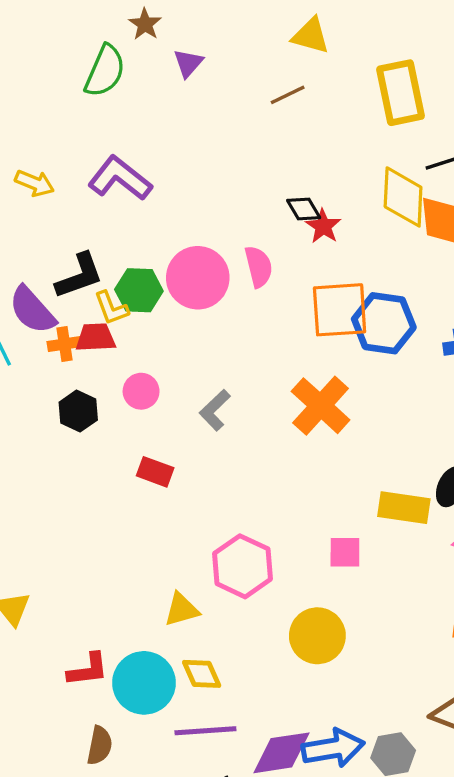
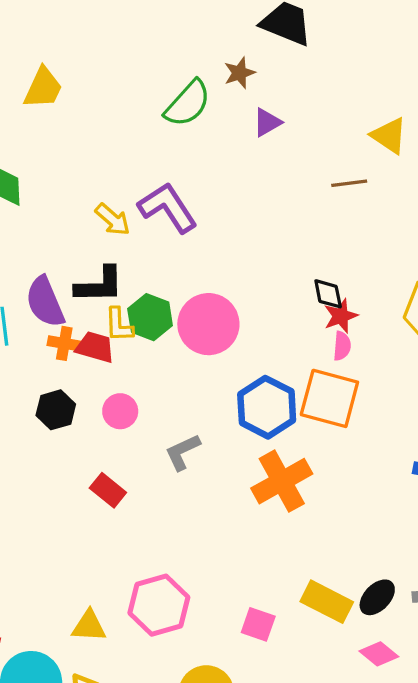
yellow arrow: (35, 183) -> (113, 219), moved
pink semicircle: (259, 267) -> (342, 346), moved, size x0.7
blue hexagon: (384, 323) -> (267, 407), moved

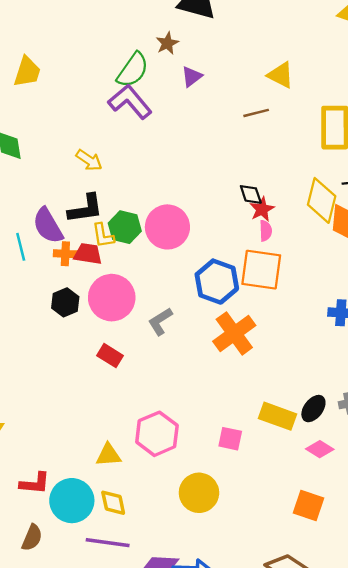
purple L-shape: (168, 208) -> (130, 102), moved
pink circle: (120, 411) -> (112, 298), size x1.8

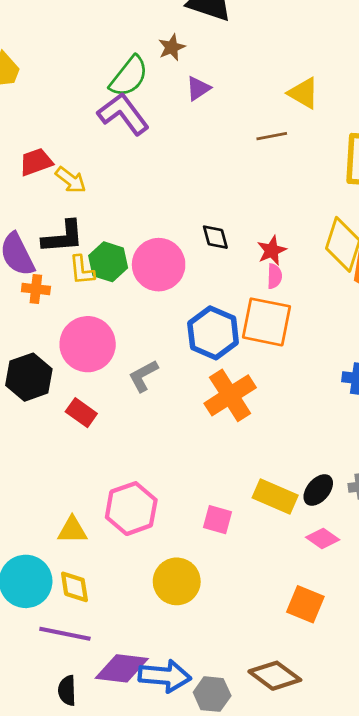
black diamond: (251, 194) -> (215, 237), moved
red trapezoid: (88, 254) -> (36, 162), moved, turned -32
black hexagon: (65, 302) -> (29, 377), moved, size x1.4

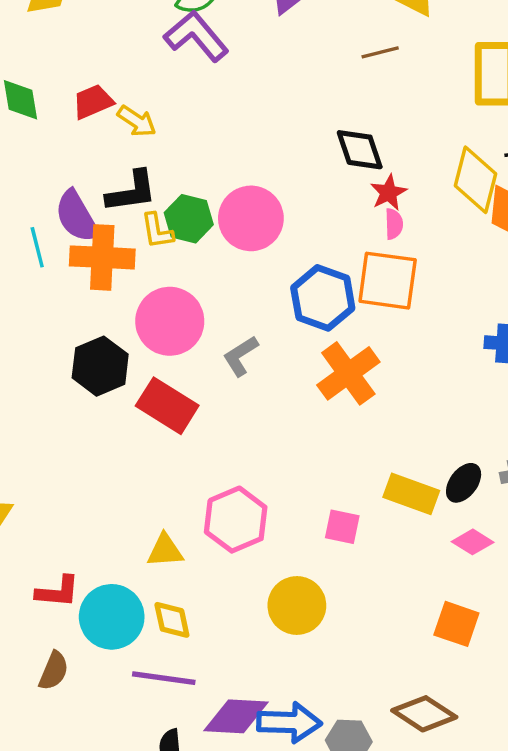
black diamond: (215, 237) -> (360, 150), moved, size x1.4
orange cross: (36, 289) -> (102, 257), size x1.8
red rectangle: (81, 413) -> (167, 406), size x1.6

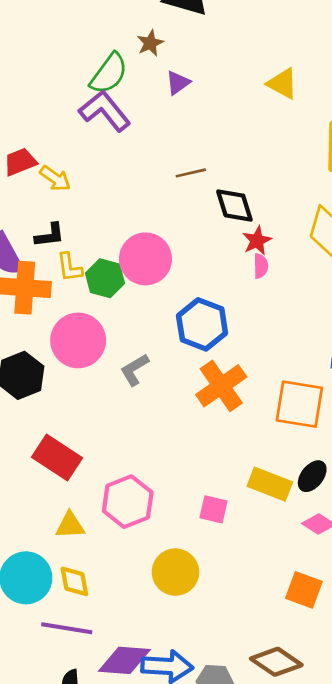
brown line: (380, 52) -> (191, 173), moved
black L-shape: (131, 192) -> (50, 235), size x0.7
green hexagon: (189, 219) -> (105, 278), moved
orange square: (388, 281) -> (299, 404), moved
red rectangle: (167, 406) -> (57, 457), moved

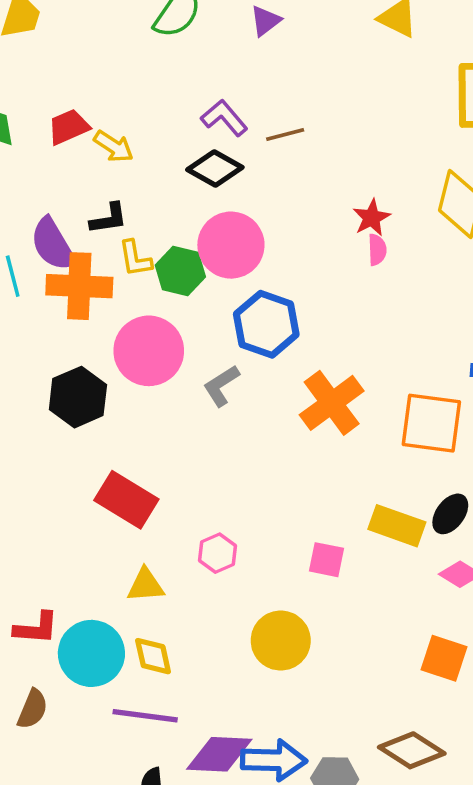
purple L-shape: (105, 111) -> (224, 118), moved, size x0.7
black diamond: (234, 205) -> (215, 169), moved, turned -42
blue hexagon: (202, 324) -> (266, 324), moved
pink hexagon: (128, 502) -> (218, 553), size x0.6

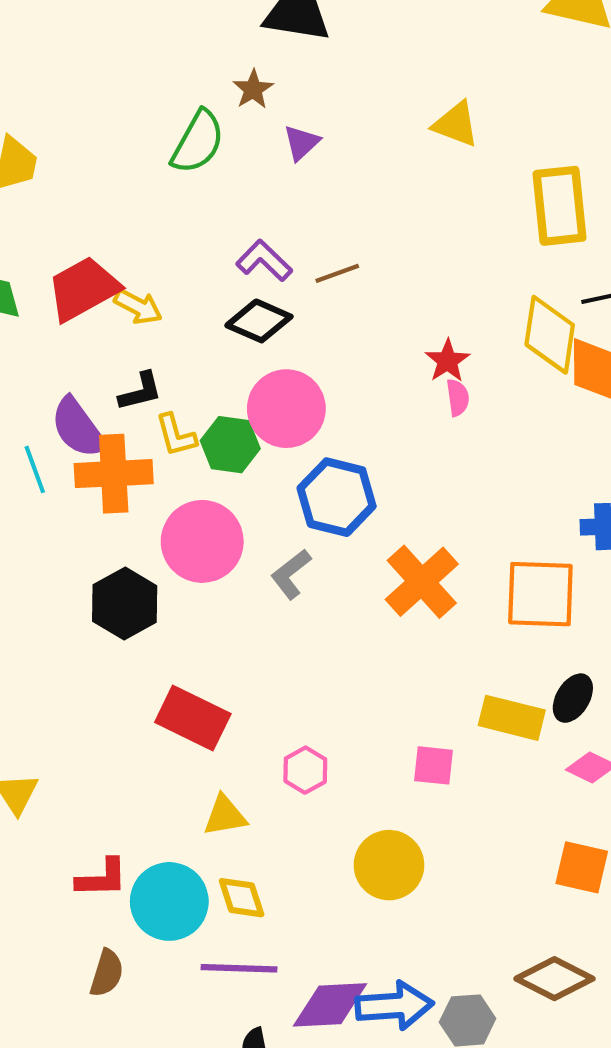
red trapezoid: (69, 127) -> (83, 289), size x1.5

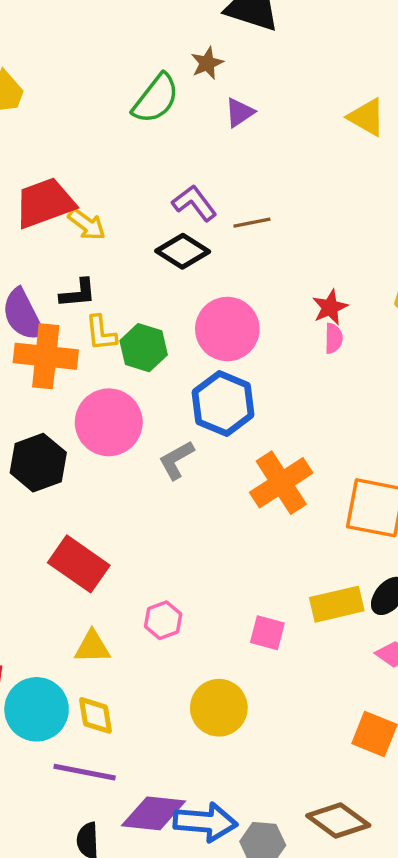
pink circle: (286, 409) -> (227, 329), moved
yellow rectangle: (512, 718) -> (337, 604), turned -36

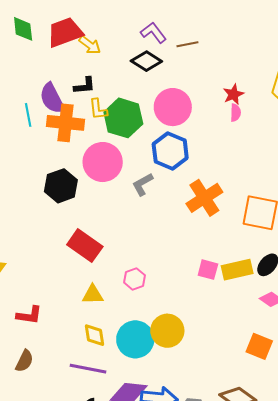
green hexagon: (144, 348) -> (123, 118), size x1.4
pink square: (267, 633) -> (208, 270), moved
cyan circle: (37, 709) -> (135, 339), moved

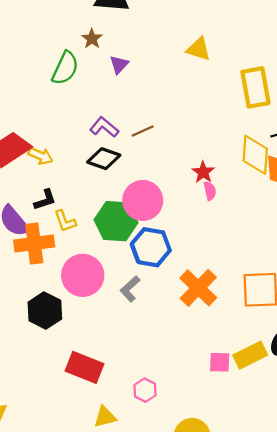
green hexagon: (123, 118) -> (116, 221), moved

